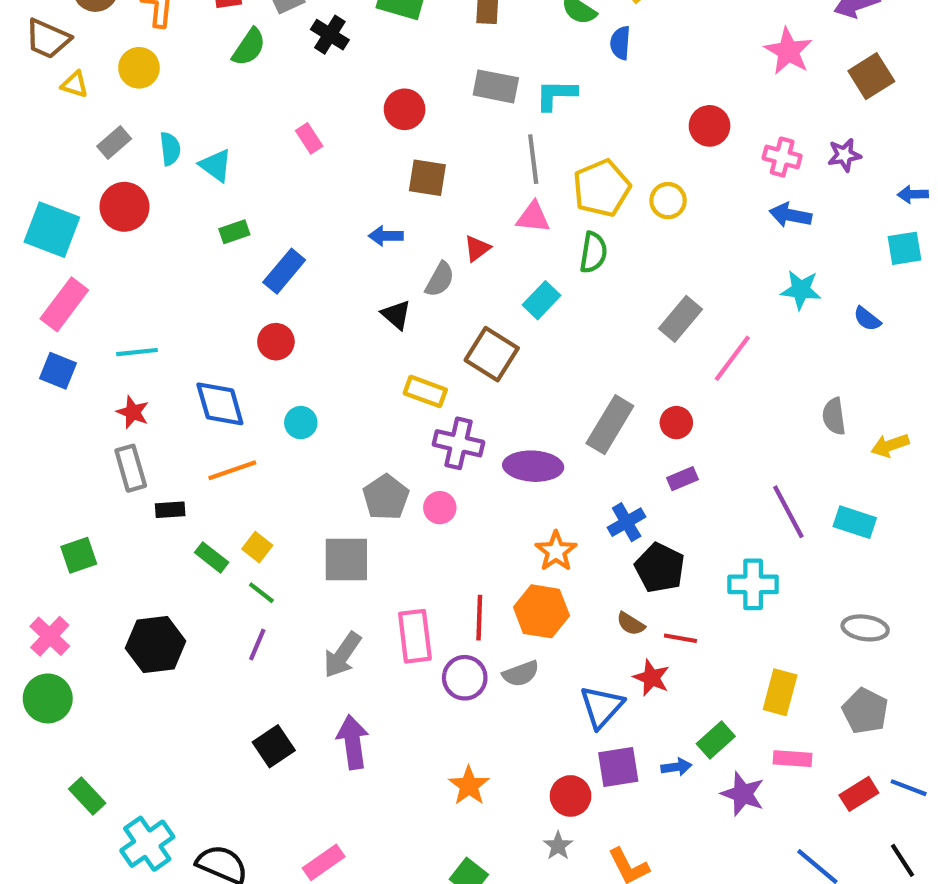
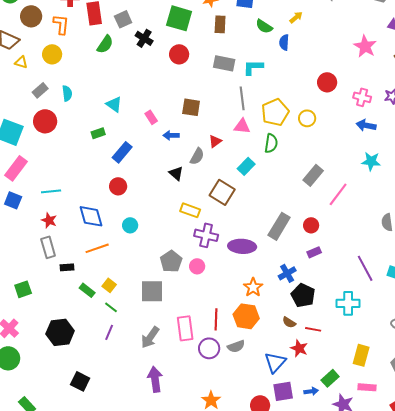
red circle: (405, 109) -> (179, 54), moved
pink rectangle: (309, 138) -> (151, 117), moved
cyan triangle: (216, 165) -> (114, 104), moved
black square: (274, 746) -> (80, 381), moved, turned -30

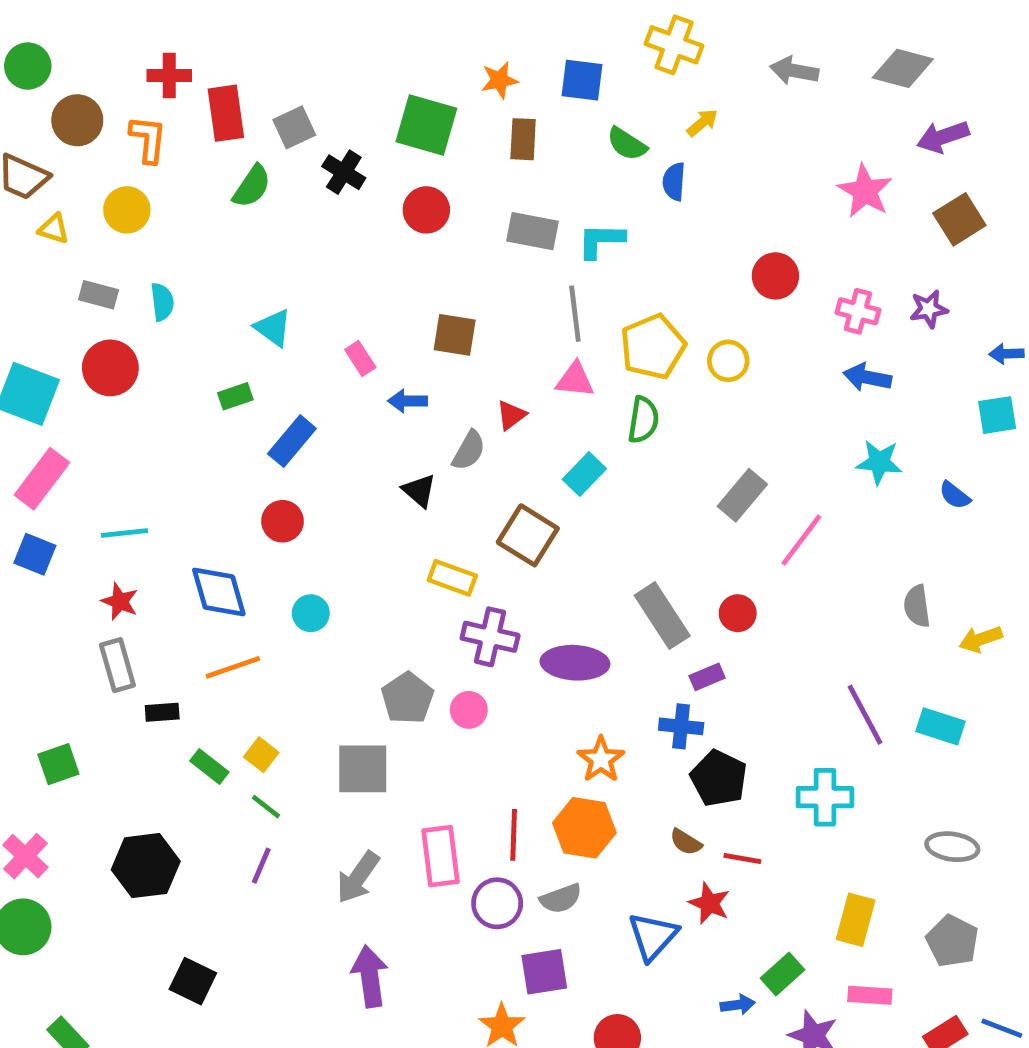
gray rectangle: (40, 90) -> (99, 295), turned 56
gray rectangle: (279, 226) -> (662, 616), turned -64
purple rectangle: (314, 252) -> (707, 677), moved
blue cross: (287, 273) -> (681, 726), turned 36
purple square: (283, 391) -> (544, 972), moved

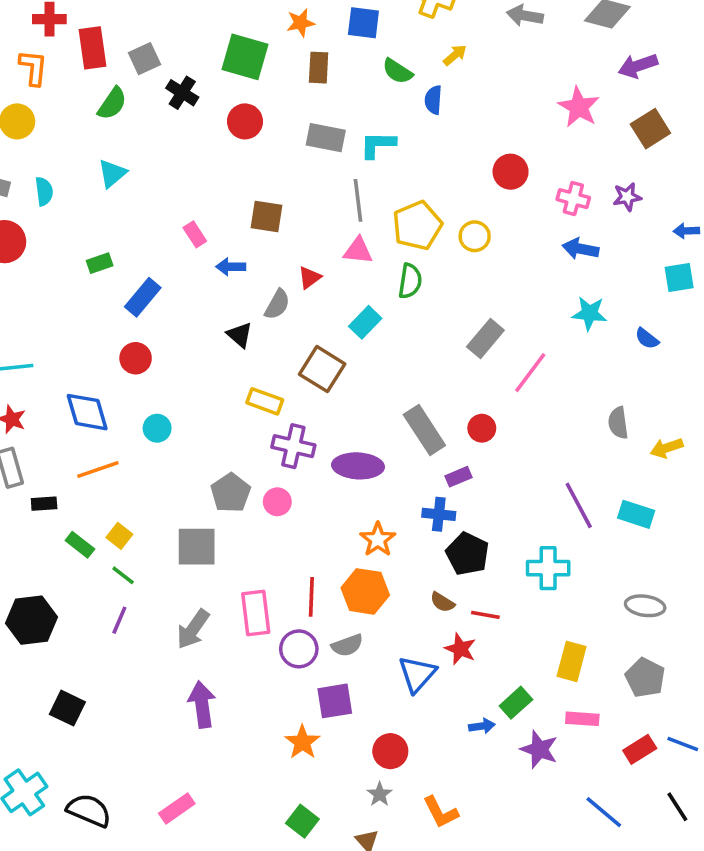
cyan triangle: (273, 328) -> (112, 173), moved, turned 44

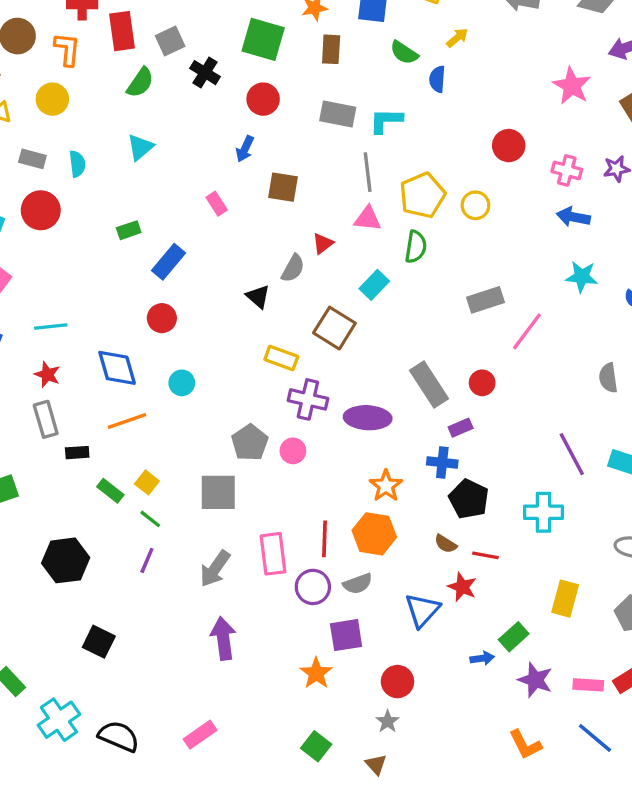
blue arrow: (231, 267) -> (245, 149), moved, turned -65
gray rectangle: (485, 339) -> (485, 300), turned 32
pink rectangle: (582, 719) -> (588, 685), moved
orange L-shape: (441, 812) -> (525, 745), moved

